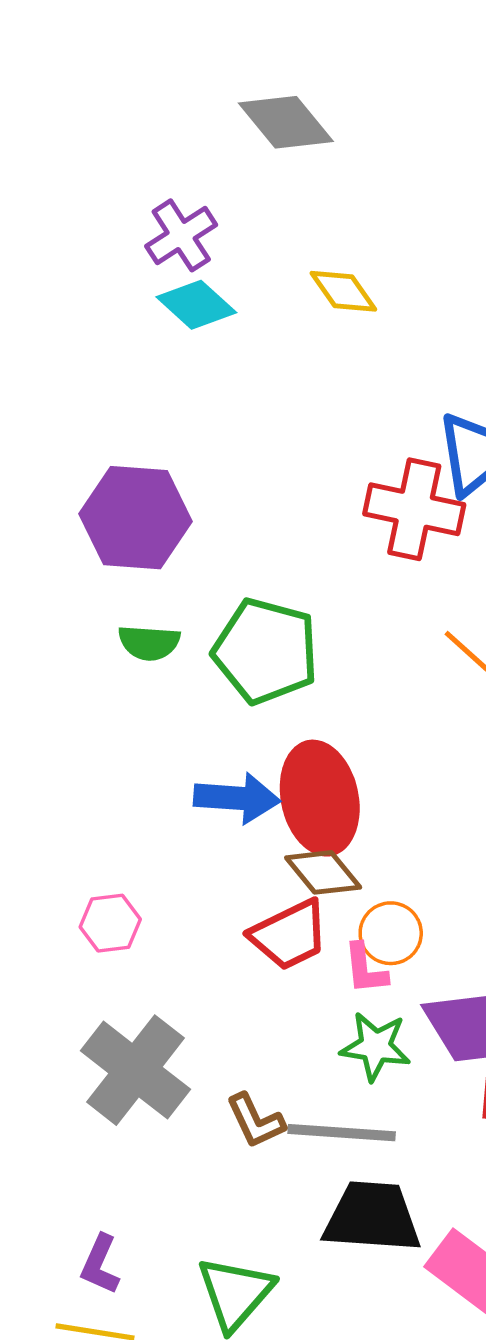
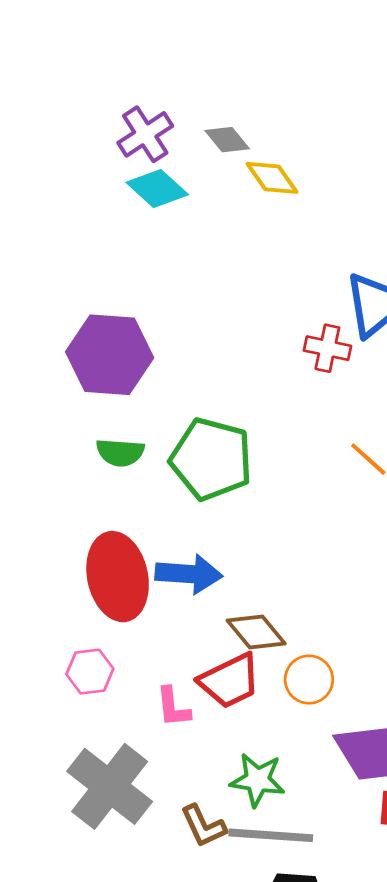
gray diamond: (286, 122) -> (227, 140), moved, size x0.6
red cross: (414, 509) -> (327, 348), size x0.6
red ellipse: (320, 798) -> (118, 577), moved
pink L-shape: (365, 969) -> (173, 707), moved
green star: (375, 1046) -> (257, 780), moved

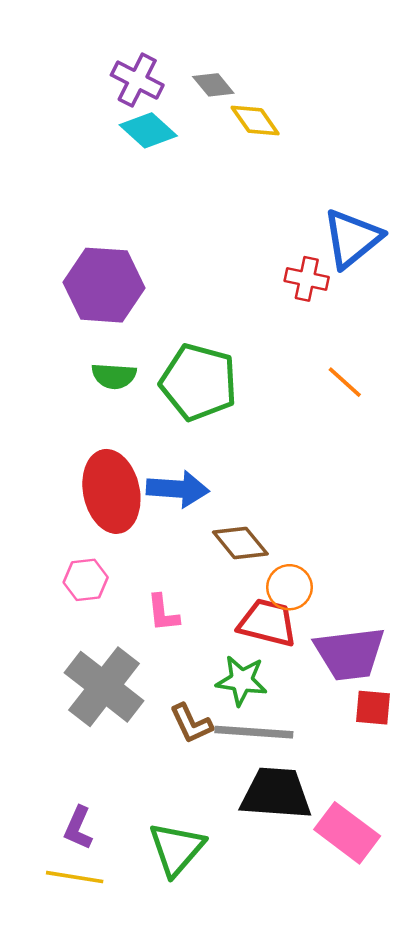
purple cross: (145, 134) -> (137, 80), turned -30
red trapezoid: (230, 681) -> (267, 623), moved, turned -140

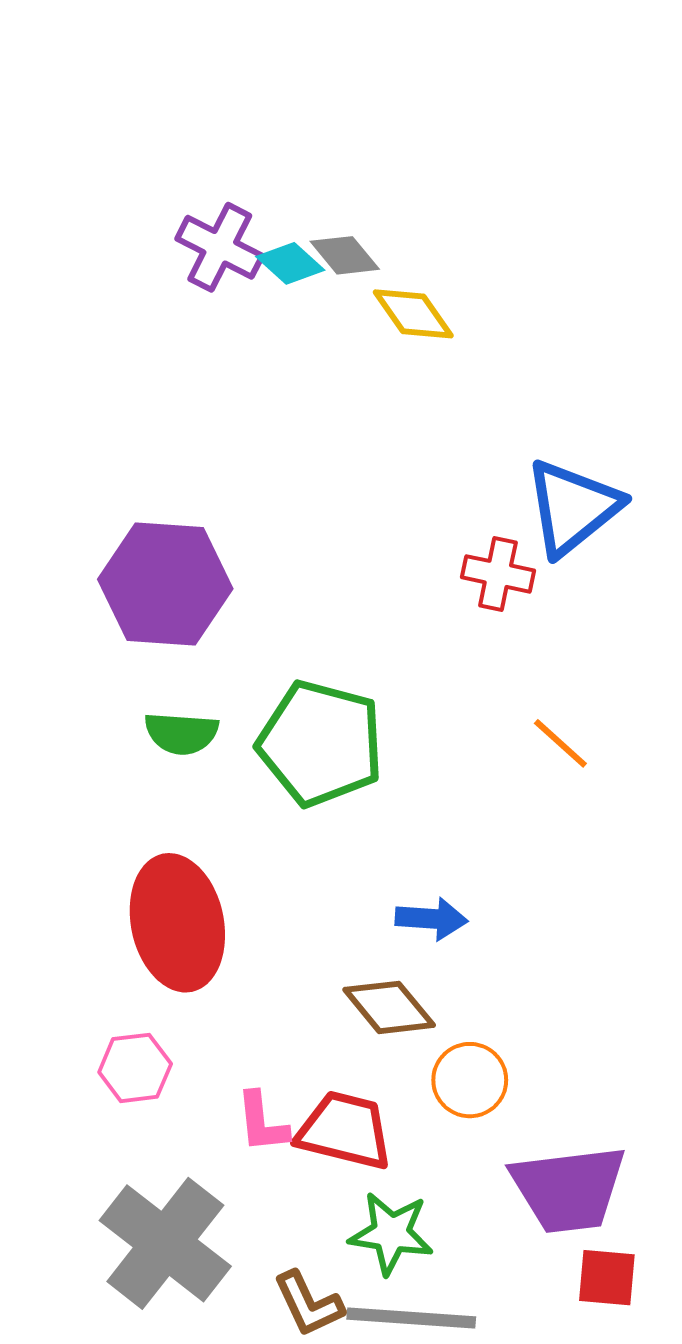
cyan diamond: (148, 130) -> (290, 263), moved, size x0.7
blue arrow: (178, 489) -> (431, 919), moved, size x0.7
red trapezoid: (267, 623) -> (345, 1130), moved

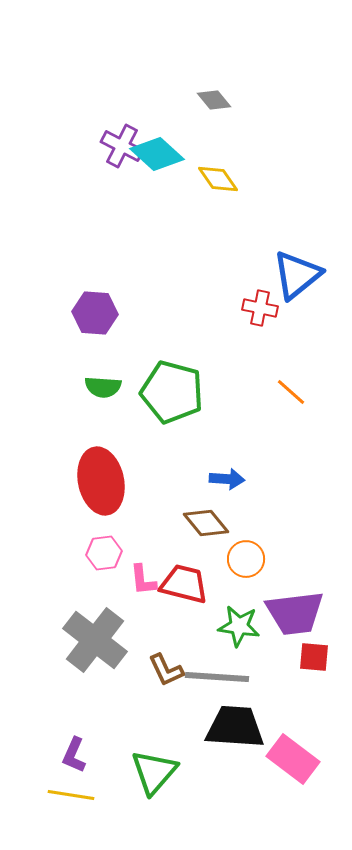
gray diamond: (345, 255) -> (214, 100), moved
cyan diamond: (290, 263) -> (157, 154), size x1.6
purple hexagon: (165, 584) -> (95, 313), size x0.7
pink hexagon: (135, 1068) -> (104, 553), moved
green star: (391, 1233) -> (239, 626), moved

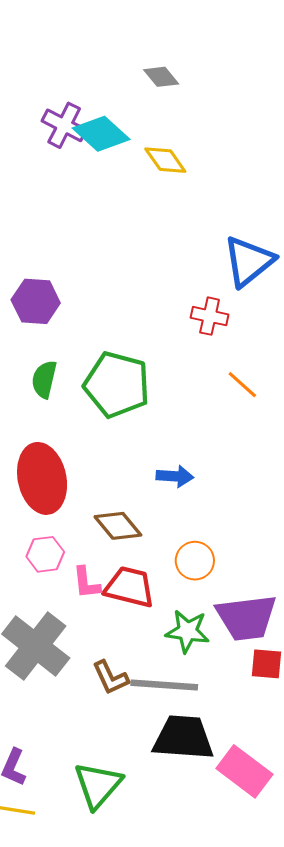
red cross: (260, 308) -> (210, 316), moved
green semicircle: (103, 387) -> (44, 379), turned 99
brown diamond: (206, 523) -> (118, 526), moved

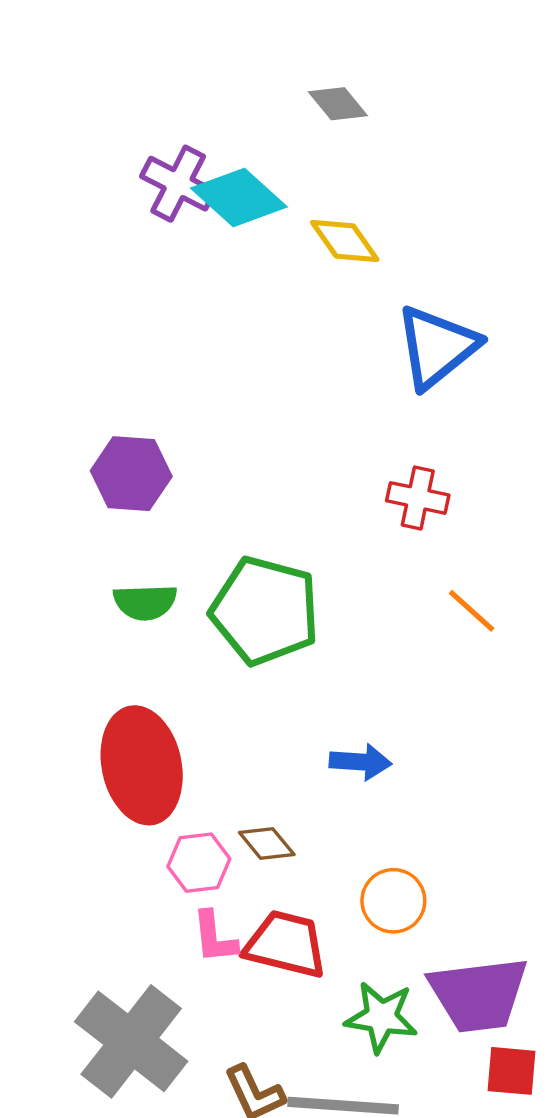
blue triangle: (249, 261) -> (437, 347), moved
green semicircle: (44, 379) -> (145, 602), turned -105
brown diamond: (118, 526) -> (267, 843), size x0.7
pink hexagon: (45, 554) -> (199, 863), moved

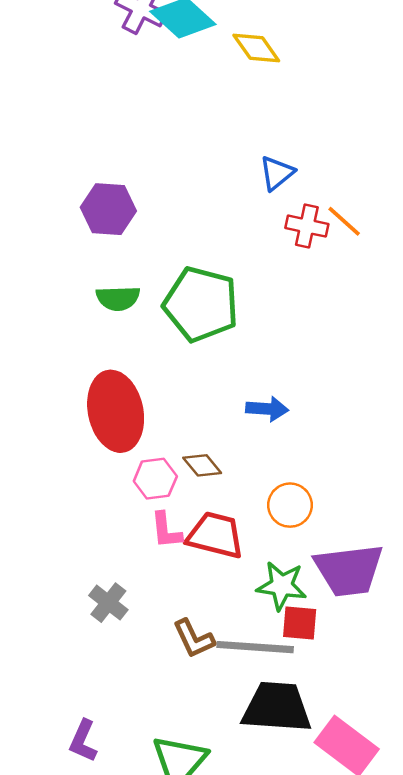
blue triangle: (437, 347) -> (277, 173), moved, size x0.6
orange line: (472, 611) -> (344, 221), moved
gray cross: (131, 1041) -> (108, 603), size x0.5
red square: (511, 1071) -> (300, 623), moved

